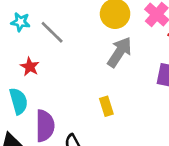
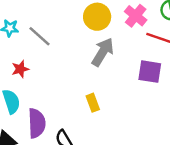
red star: (30, 67) -> (20, 69), turned 30

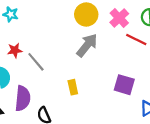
gray line: (40, 36) -> (36, 62), moved
purple square: (150, 72) -> (124, 85), moved

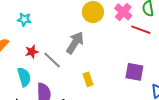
gray arrow: (87, 45) -> (75, 43), moved

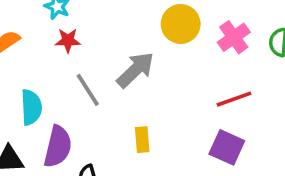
red line: (141, 30) -> (234, 99), moved, turned -54
red star: (32, 52) -> (68, 40), moved

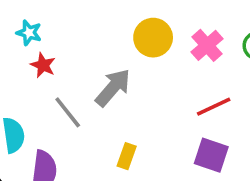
red star: (68, 40) -> (43, 65), turned 30
yellow rectangle: (142, 140) -> (127, 156), turned 30

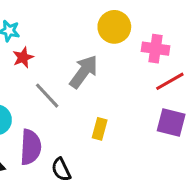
pink cross: (207, 45) -> (156, 49), moved, turned -36
red star: (43, 65) -> (23, 57), turned 30

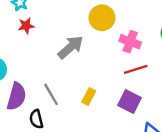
gray line: (47, 96) -> (51, 94), moved
yellow rectangle: (100, 129) -> (89, 97), moved

